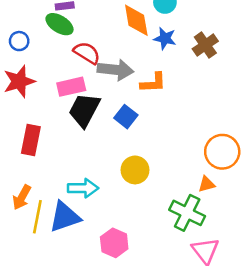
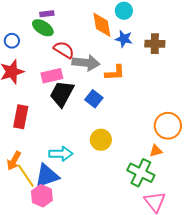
brown cross: (205, 45) -> (155, 44), turned 36
yellow line: (37, 217) -> (26, 176), turned -45
pink hexagon: (114, 243) -> (42, 196), moved

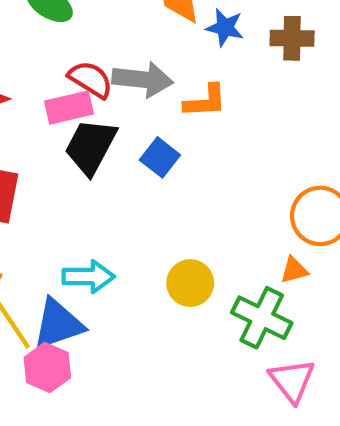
red semicircle: (64, 50) -> (91, 79), moved
yellow circle: (101, 140) -> (190, 283), moved

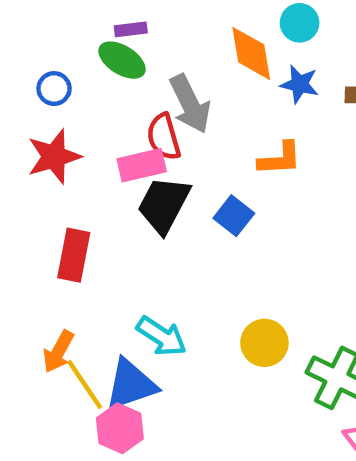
red semicircle: (91, 79) -> (164, 137), turned -138
gray arrow: (143, 79) -> (190, 104), moved, turned 58
cyan arrow: (88, 277) -> (161, 336), turned 33

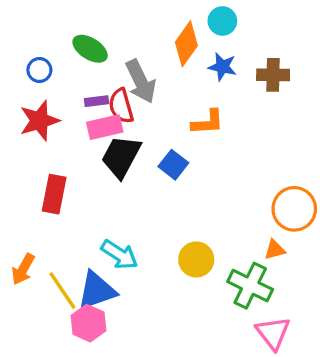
purple rectangle: (131, 29) -> (97, 101), moved
orange diamond: (251, 53) -> (186, 44), turned 45
orange arrow: (58, 352) -> (23, 269), moved

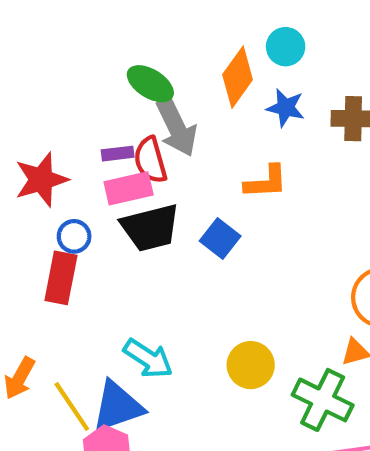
green ellipse: (90, 49) -> (150, 84), moved
blue circle: (39, 70) -> (74, 236), moved
black trapezoid: (121, 157) -> (150, 228), turned -132

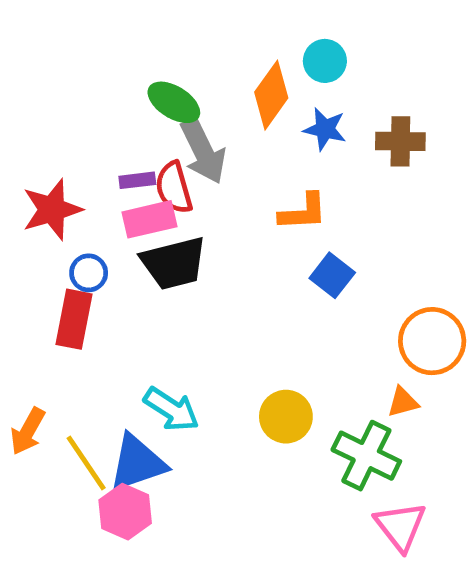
blue square: (220, 239) -> (332, 275), moved

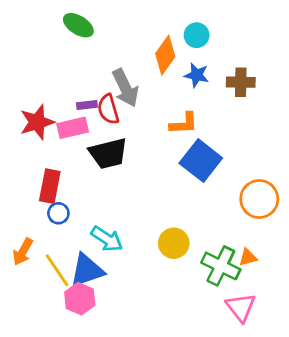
green ellipse: (174, 102) -> (78, 25), moved
pink rectangle: (149, 219) -> (73, 128), moved
blue circle: (89, 273) -> (58, 213), moved
blue square: (332, 275) -> (201, 161), size x1.6
orange triangle: (403, 402) -> (248, 257), moved

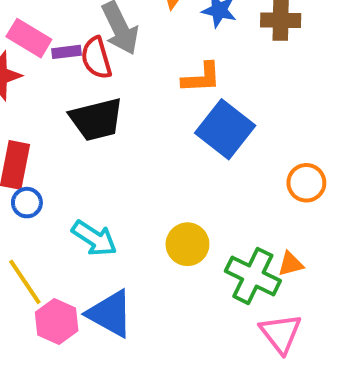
pink rectangle: (73, 128) -> (29, 38), moved, turned 44
orange circle: (259, 199) -> (306, 183), size x0.7
blue triangle: (87, 270) -> (110, 314), moved, turned 48

